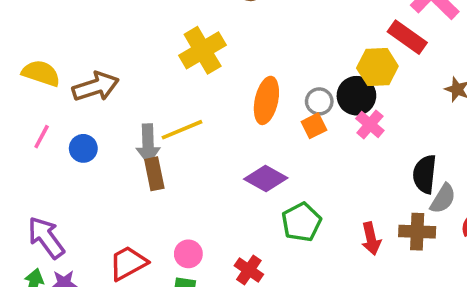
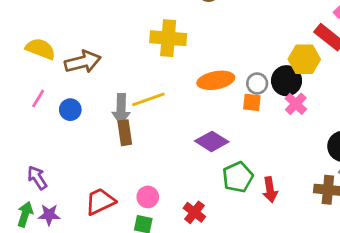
yellow cross: (203, 50) -> (168, 38), turned 32
orange ellipse: (266, 100) -> (216, 80), turned 64
orange square: (314, 126) -> (252, 102), turned 30
purple arrow: (46, 238) -> (37, 178), size x0.7
red arrow: (371, 239) -> (270, 190), moved

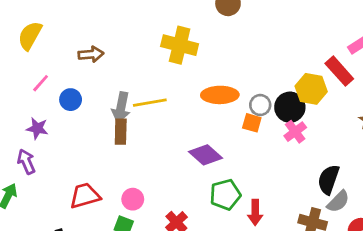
yellow semicircle: (41, 49) -> (30, 36), moved, turned -92
brown arrow: (83, 62) -> (91, 54), size x0.7
purple star: (49, 215) -> (37, 128), moved

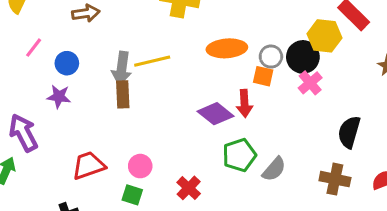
purple star: (37, 128) -> (59, 97), moved
purple arrow: (26, 162) -> (23, 133), size x1.4
gray semicircle: (338, 202) -> (274, 169), moved
red arrow: (255, 212) -> (244, 103), moved

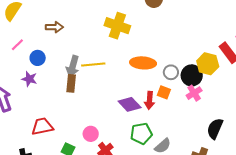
orange square: (263, 76) -> (164, 92), moved
pink circle: (140, 166) -> (91, 134), moved

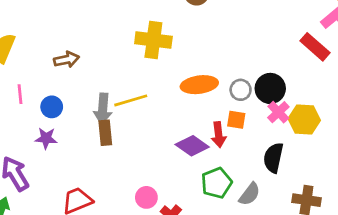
pink line: (17, 45) -> (20, 94), turned -40
yellow hexagon: (208, 64) -> (304, 119), moved
black semicircle: (215, 129) -> (273, 158), moved

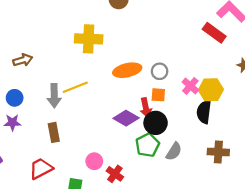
black circle: (270, 88) -> (156, 123), moved
brown rectangle: (105, 133) -> (54, 132), moved
black semicircle: (273, 158) -> (204, 112), moved

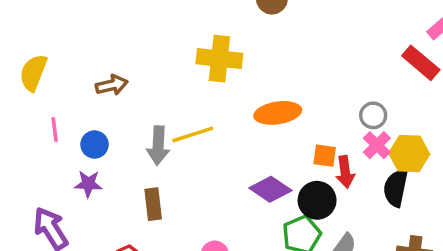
gray circle: (160, 71) -> (373, 115), moved
red arrow: (146, 108) -> (345, 172), moved

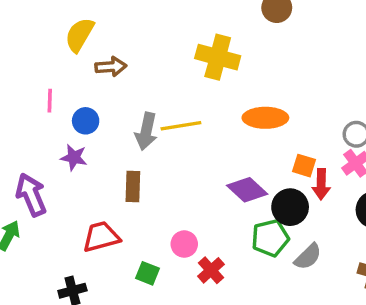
yellow semicircle: (33, 73) -> (79, 35), moved

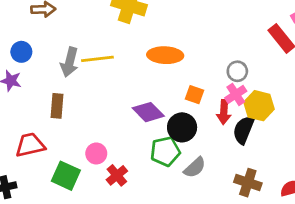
red arrow: (321, 184) -> (224, 112), moved
green square: (147, 273) -> (66, 176), size x1.5

